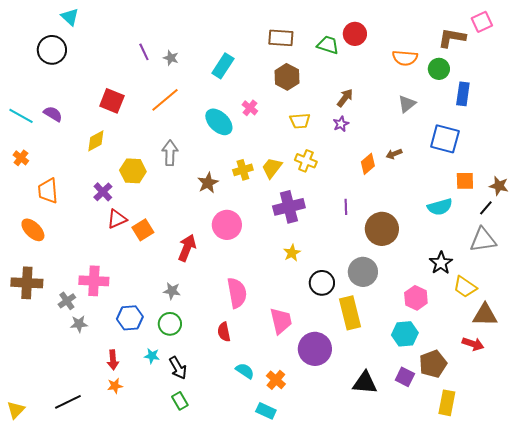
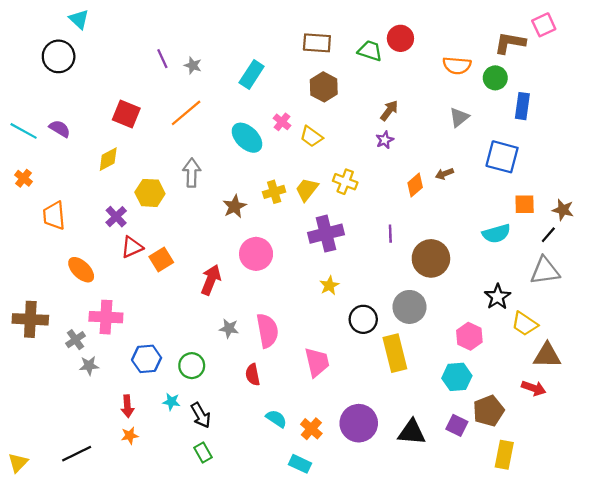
yellow trapezoid: (300, 121) -> (311, 137), moved, turned 40
orange ellipse: (33, 230) -> (81, 270), moved
gray star: (172, 291) -> (229, 328), moved
purple circle: (315, 349) -> (359, 423), moved

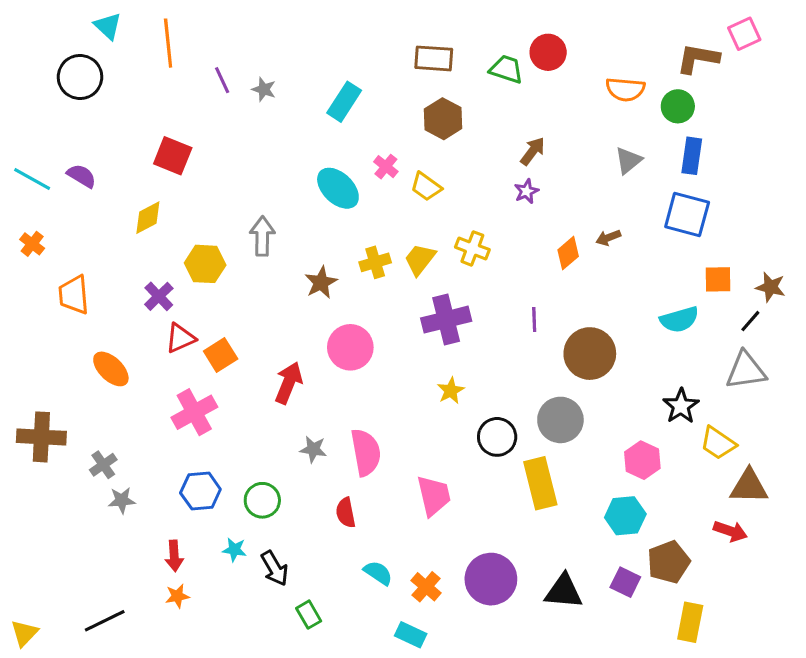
blue rectangle: (522, 106) -> (692, 156), moved
orange line: (186, 113) -> (168, 43), moved, turned -56
pink cross: (106, 317) -> (194, 412), moved, turned -32
green rectangle: (203, 452) -> (309, 615), moved

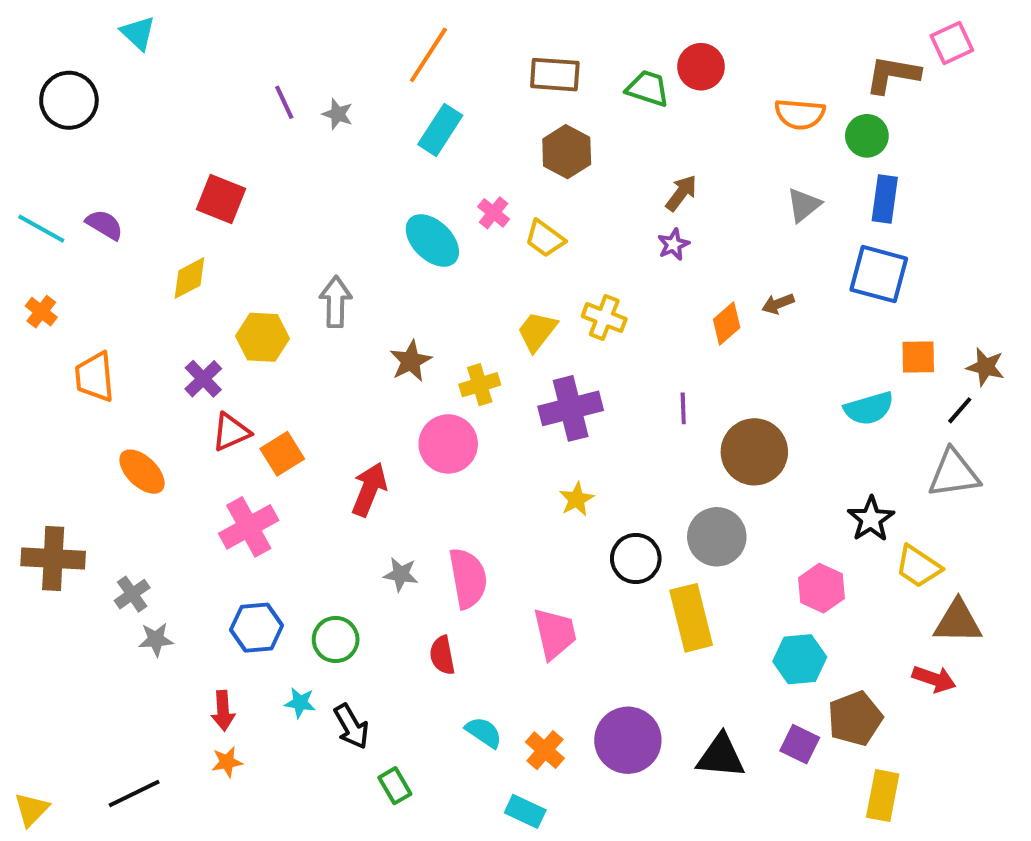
orange line: (168, 43) -> (428, 55), moved, turned 39
black circle: (80, 77) -> (69, 100), moved
yellow cross: (375, 262) -> (480, 385), moved

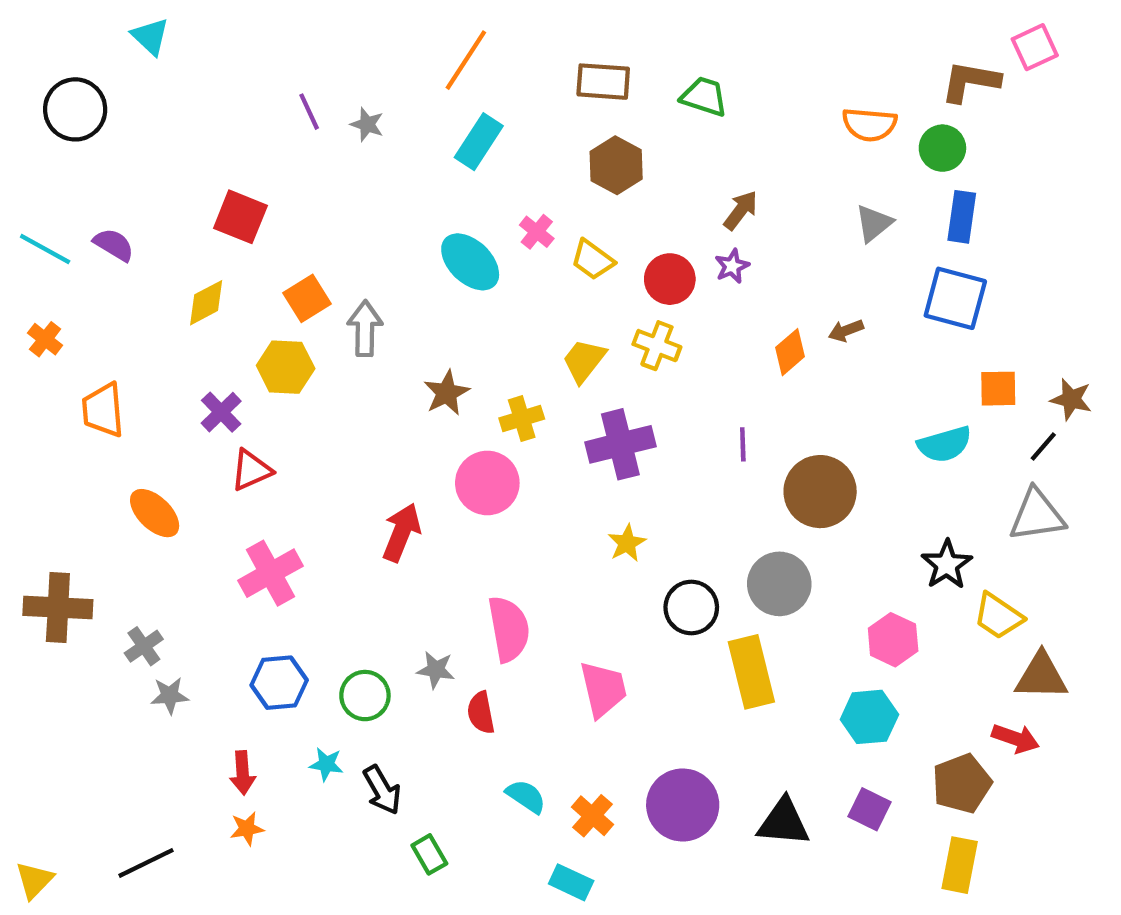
red circle: (701, 67) -> (670, 279), moved
orange square: (282, 454) -> (307, 298), moved
gray star: (401, 574) -> (436, 670), moved
brown pentagon: (855, 718) -> (962, 784), moved

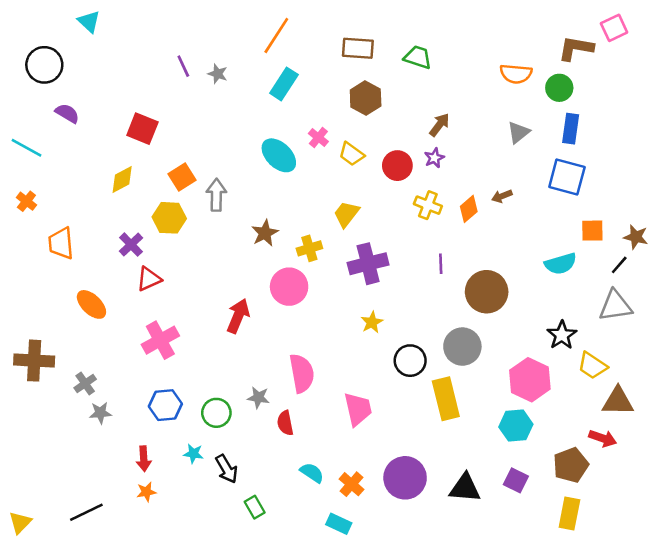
purple semicircle: (114, 245) -> (67, 113), moved
yellow cross: (657, 346) -> (428, 205), moved
pink hexagon: (893, 640) -> (530, 380), size x1.4

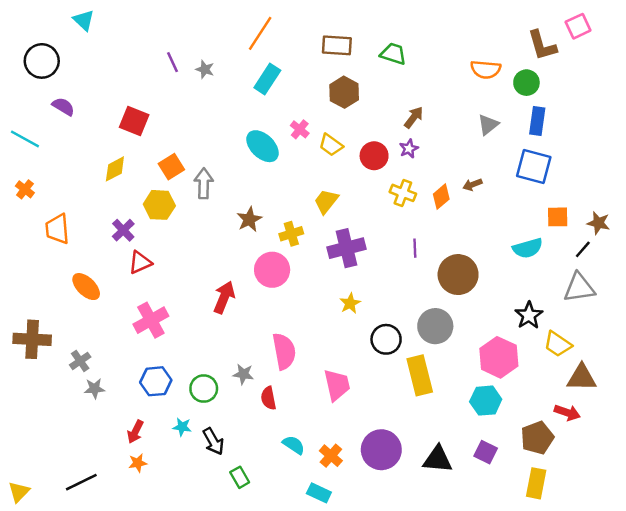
brown L-shape: (576, 48) -> (542, 45), turned -116
red arrow: (144, 459) -> (135, 432), turned 30

